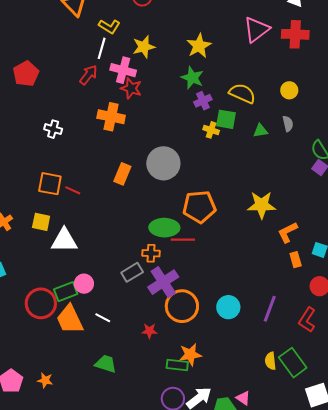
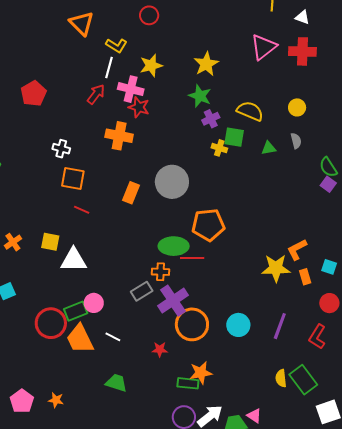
orange square: (50, 184) -> (73, 179), moved
yellow star: (261, 205) -> (276, 268), moved

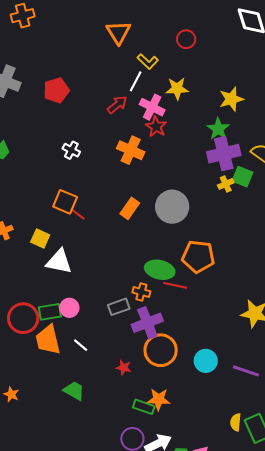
purple cross: (211, 119) -> (224, 154), size x1.8
yellow cross: (219, 148) -> (226, 184), turned 35
orange square: (73, 179) -> (65, 202), moved
purple line: (280, 326) -> (246, 371), turned 76

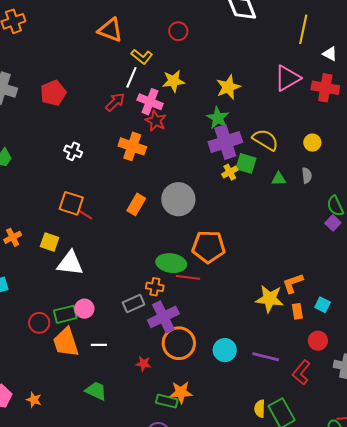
orange triangle: (118, 32) -> (110, 30), turned -32
red circle: (23, 318) -> (39, 323), size x0.7
white line: (81, 345) -> (99, 345), turned -35

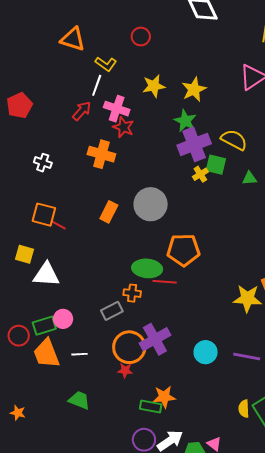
yellow star: (173, 81) -> (154, 86), moved
purple cross: (163, 317) -> (155, 339), moved
orange circle: (179, 343) -> (129, 347), moved

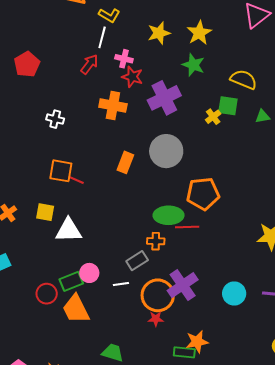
pink cross: (117, 109) -> (124, 59), size x0.7
purple cross: (194, 144) -> (164, 98), moved
white line: (79, 354) -> (121, 284), moved

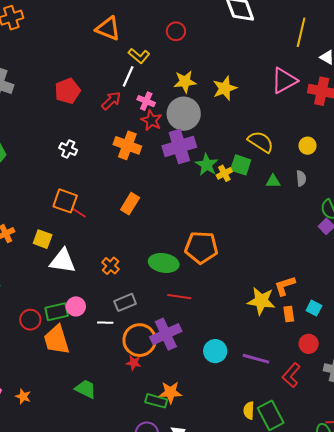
red pentagon: (27, 64) -> (67, 91), moved
green star: (193, 65) -> (207, 165), moved
gray circle: (166, 151) -> (184, 114), moved
red line: (187, 227) -> (179, 297), moved
orange cross: (156, 241) -> (111, 266), moved, turned 30

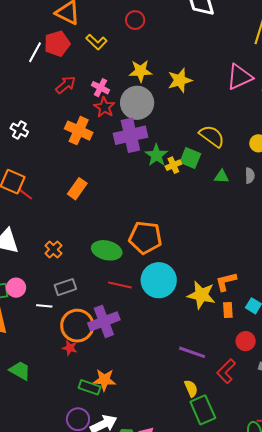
white line: (128, 76) -> (35, 52), moved
red pentagon: (67, 91) -> (57, 44), moved
cyan circle: (215, 351) -> (159, 280), moved, size x1.5
yellow semicircle: (249, 410) -> (191, 388), moved, turned 150

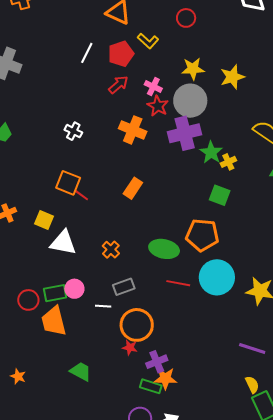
red pentagon: (57, 44) -> (121, 54), moved
green square: (190, 158) -> (220, 195), moved
purple cross: (104, 321) -> (157, 362), moved, size x0.7

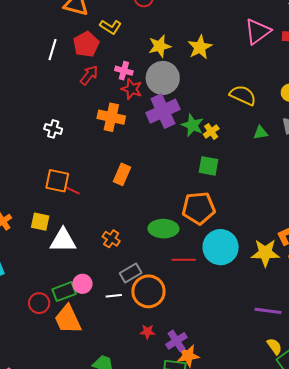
orange circle: (137, 325) -> (148, 291), moved

